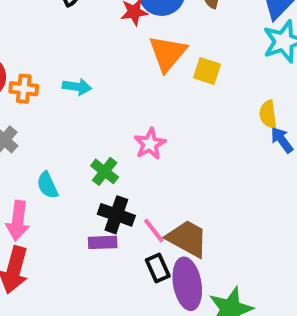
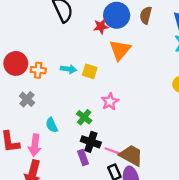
yellow square: (207, 71) -> (90, 71), moved
pink line: (154, 231) -> (112, 151), turned -32
purple rectangle: (103, 242) -> (83, 158), turned 72

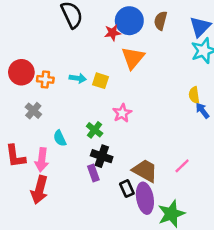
pink line: (112, 151) -> (182, 166), moved, turned -64

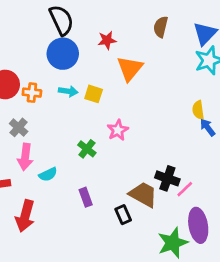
blue circle: (129, 21) -> (63, 54), moved
cyan semicircle: (60, 138) -> (48, 174), moved, turned -91
black cross: (102, 156) -> (167, 178), moved
pink arrow: (42, 160) -> (25, 157), moved
purple ellipse: (145, 198) -> (198, 225), moved

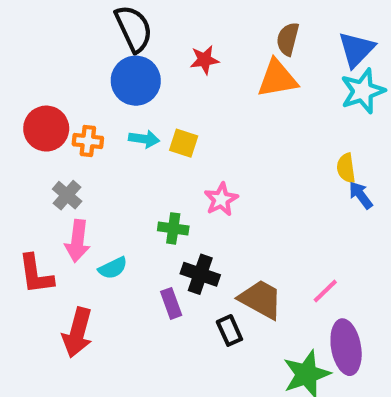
orange triangle: (130, 68) -> (277, 79), moved, turned 40
green cross: (87, 149) -> (173, 228), turned -30
black cross: (167, 178) -> (200, 274), moved

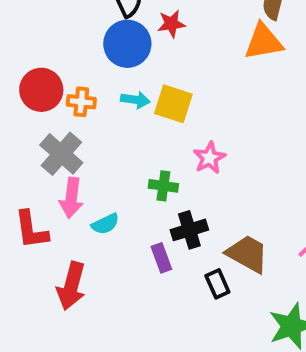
red star: (204, 60) -> (171, 24), moved
yellow square: (184, 143) -> (173, 104), size x1.4
gray cross: (67, 195) -> (61, 154), size x1.5
black cross: (200, 274) -> (189, 230), turned -36

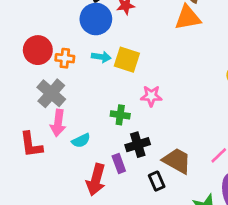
pink star: (209, 158) -> (151, 96), turned 30
red arrow: (71, 286) -> (96, 180), moved

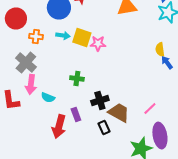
red circle: (38, 50) -> (16, 18), moved
pink star: (151, 96) -> (98, 44), moved
cyan semicircle: (81, 141) -> (48, 98), turned 48
black cross: (138, 145) -> (100, 100), moved

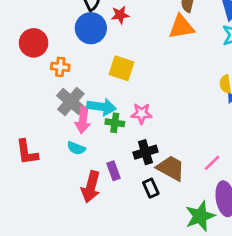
cyan arrow: (63, 36) -> (102, 107), moved, size x1.5
pink star: (98, 44) -> (141, 113), moved
gray cross: (26, 62) -> (71, 102), moved
pink arrow: (31, 84) -> (83, 120), moved

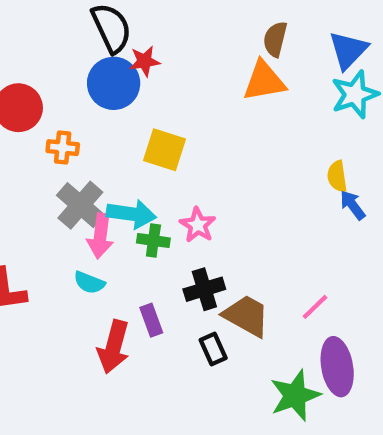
red star: (120, 15) -> (145, 61), moved
pink star: (141, 113) -> (198, 225), turned 30

